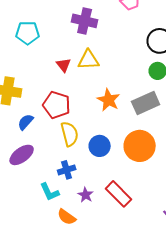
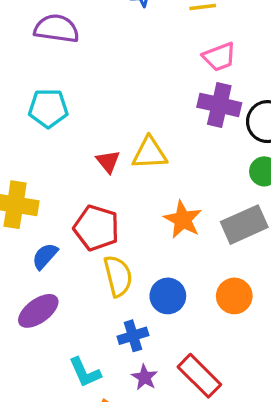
purple cross: (85, 21) -> (219, 105), moved
orange circle: (140, 146) -> (234, 296), size x0.7
blue cross: (67, 170) -> (133, 336), moved

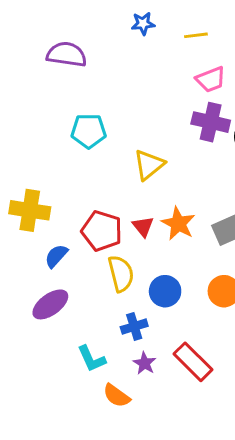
cyan pentagon: (48, 108) -> (89, 131), moved
yellow triangle: (150, 153) -> (149, 165), turned -36
red triangle: (108, 161) -> (143, 226), moved

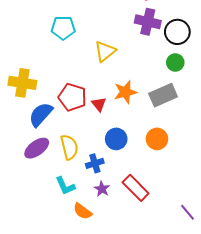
orange star: (178, 224) -> (125, 92), turned 30
red triangle: (143, 226) -> (99, 104), moved
blue semicircle: (56, 256) -> (41, 114), size x1.5
yellow semicircle: (121, 274) -> (69, 147), moved

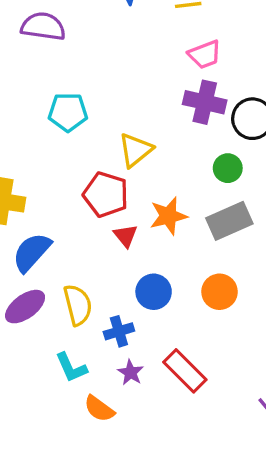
green circle: (175, 62) -> (228, 168), moved
red pentagon: (72, 97) -> (106, 195), moved

